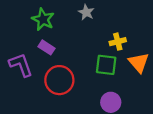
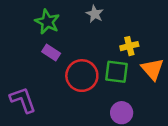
purple L-shape: (21, 65) -> (23, 100), moved
red circle: (59, 80) -> (82, 76), moved

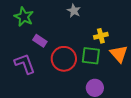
green star: (47, 22) -> (24, 17), moved
purple L-shape: (23, 100) -> (25, 64), moved

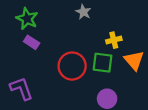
purple rectangle: (40, 41) -> (32, 42), moved
purple L-shape: (25, 64) -> (21, 89), moved

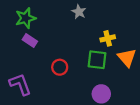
green star: (27, 19) -> (26, 18), turned 30
red circle: (72, 66) -> (60, 67), moved, size x0.6

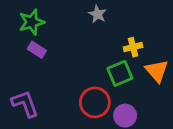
green square: (97, 60) -> (120, 73), turned -30
red circle: (60, 67) -> (95, 102), moved, size x1.5

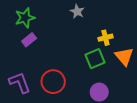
purple rectangle: (37, 50) -> (29, 40), turned -72
red circle: (95, 102) -> (53, 82), moved

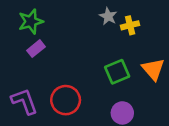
gray star: (77, 12) -> (108, 16), moved
yellow cross: (105, 38) -> (130, 25), moved

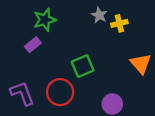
green star: (31, 21) -> (45, 20), moved
green square: (117, 72) -> (83, 66), moved

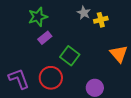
purple rectangle: (33, 45) -> (45, 38), moved
green square: (83, 66) -> (70, 56), turned -30

